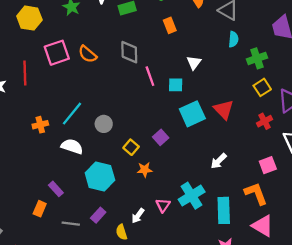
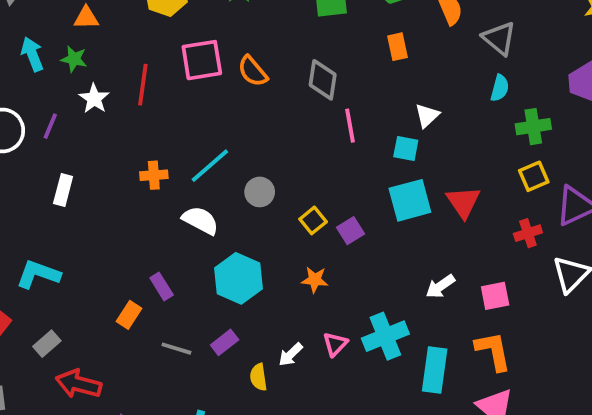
cyan square: (176, 85) -> (406, 148), moved
yellow square: (131, 147) -> (313, 220), moved
pink square: (268, 165) -> (495, 296), moved

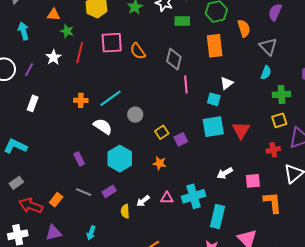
orange rectangle: (397, 47) -> (215, 46), size x1.6
green star: (74, 59) -> (67, 31), moved
orange rectangle: (129, 315) -> (56, 200), moved
pink triangle: (335, 344) -> (167, 198), turned 40
orange L-shape: (493, 351) -> (273, 202), moved

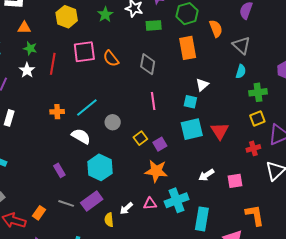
green star: (67, 31) -> (30, 48), moved
pink line: (186, 84) -> (153, 101), moved
orange star: (159, 163) -> (156, 171), moved, size x1.6
purple rectangle: (109, 191) -> (92, 201), size x1.5
orange L-shape: (273, 202) -> (255, 215), moved

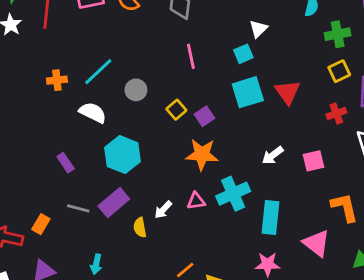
cyan square: (190, 102) -> (243, 54), turned -32

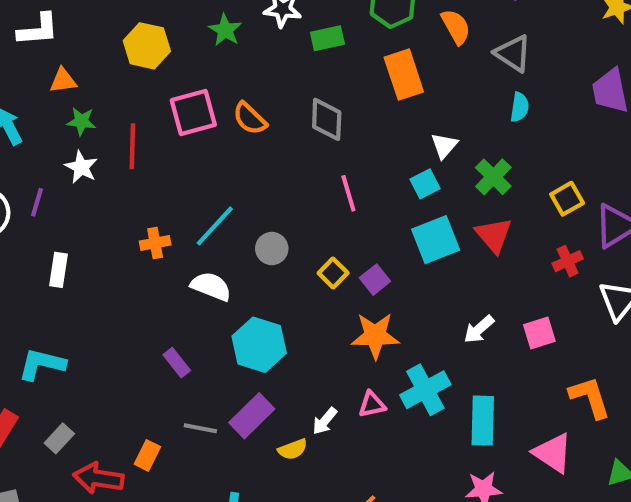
green cross: (338, 34) -> (493, 177), moved, turned -30
yellow semicircle: (140, 227) -> (293, 449), turned -96

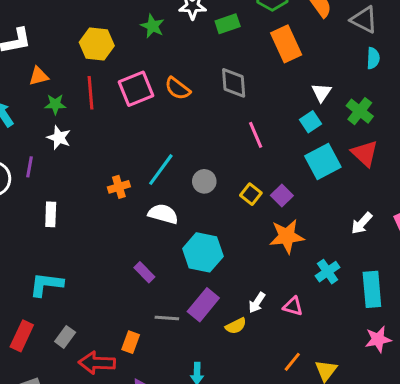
red line: (132, 146) -> (90, 93), moved
cyan cross: (425, 390) -> (328, 272), size x0.7
pink triangle: (372, 404) -> (293, 306), moved, turned 35

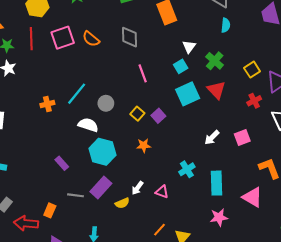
white semicircle: (163, 214) -> (88, 125), moved
orange star: (287, 236) -> (144, 145), moved, size x0.6

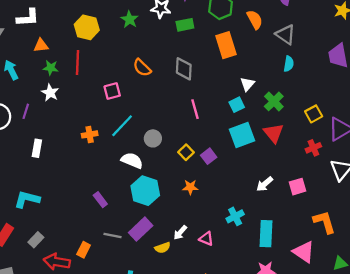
pink square: (63, 38) -> (112, 91), moved, size x0.7

